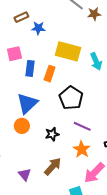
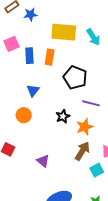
blue triangle: (27, 103) -> (33, 90), size x0.6
orange circle: (22, 126) -> (24, 115), moved
orange star: (82, 149) -> (85, 127), moved, turned 30
brown arrow: (53, 166) -> (82, 151), moved

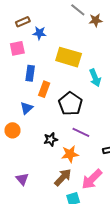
cyan arrow: (93, 37) -> (95, 78), moved
pink square: (12, 44) -> (17, 48), moved
orange rectangle: (50, 57) -> (44, 89), moved

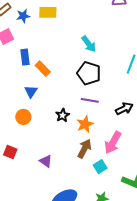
yellow rectangle: (69, 57) -> (48, 12), moved, size x0.7
orange rectangle: (44, 89) -> (43, 69), turned -49
black pentagon: (70, 104) -> (89, 73), moved

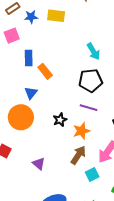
black pentagon: (89, 73) -> (91, 81), turned -30
orange circle: (23, 117) -> (21, 117), size x1.6

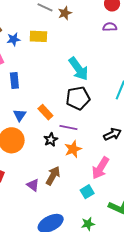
cyan arrow: (93, 51) -> (79, 69), size x1.4
orange rectangle: (45, 71) -> (45, 112), moved
purple line: (89, 108) -> (68, 127), moved
brown arrow: (78, 155) -> (53, 176), moved

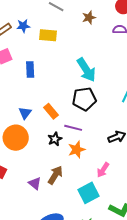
brown star: (65, 13) -> (89, 17), moved
blue star: (14, 39) -> (23, 26), moved
blue rectangle: (14, 81) -> (30, 69), moved
pink arrow: (100, 168) -> (103, 170), size x0.7
cyan square: (87, 192) -> (88, 193), size x1.5

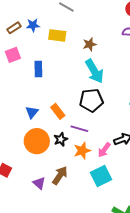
brown star: (89, 17) -> (90, 44), moved
orange circle: (16, 138) -> (37, 141), moved
pink arrow: (103, 170) -> (104, 150), moved
cyan square: (88, 193) -> (101, 176), moved

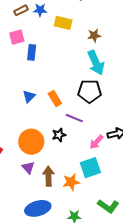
blue rectangle: (38, 69) -> (32, 52), moved
black star: (61, 139) -> (59, 135), moved
orange circle: (37, 141) -> (31, 142), moved
orange star: (82, 151) -> (71, 182), moved
brown arrow: (60, 175) -> (48, 176), moved, turned -42

